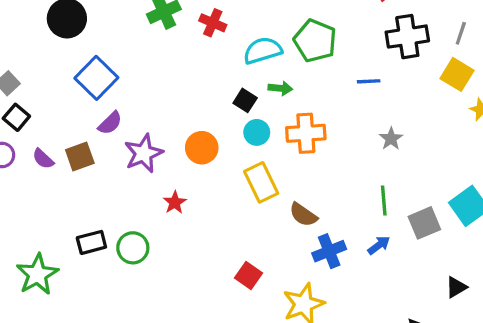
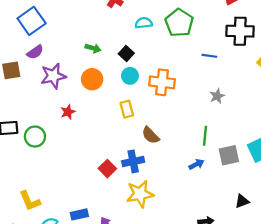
cyan semicircle: (263, 50) -> (144, 23), size x0.7
green arrow: (280, 88) -> (93, 48), moved
yellow rectangle: (261, 182) -> (127, 109), size x0.7
blue cross: (329, 251) -> (133, 161), moved

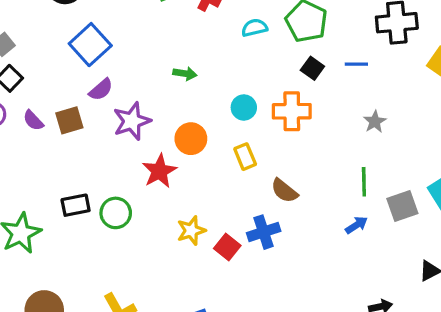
black square: (126, 54) -> (312, 68), moved
orange circle: (92, 79) -> (191, 139), moved
red star: (68, 112) -> (159, 171), size x1.5
yellow star: (140, 194) -> (191, 231), moved, size x0.7

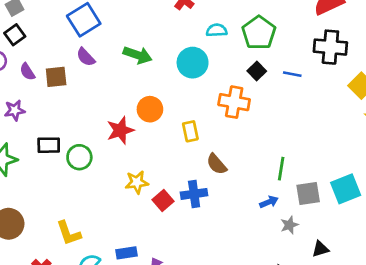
green arrow: (185, 74) -> (138, 55), moved, size x1.5
purple semicircle: (101, 90) -> (86, 57), turned 78
cyan circle: (244, 107) -> (193, 63), moved, size x1.5
purple star: (132, 121) -> (15, 110), moved, size x0.7
gray star: (375, 122) -> (289, 225), moved

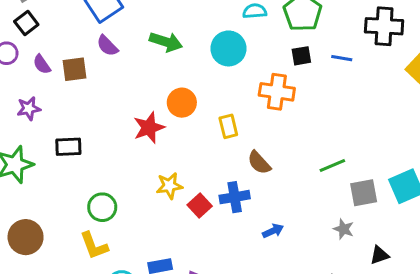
black square: (257, 71) -> (301, 56), turned 36
green circle: (79, 157) -> (102, 207), moved
green line: (281, 169) -> (332, 165), turned 60
blue arrow: (269, 202) -> (273, 231), moved
gray star: (289, 225) -> (344, 229), turned -30

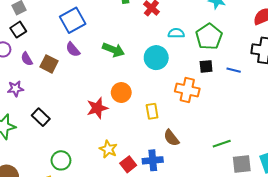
brown square: (74, 69) -> (49, 64), turned 30
black rectangle: (68, 147) -> (41, 117), turned 42
yellow star: (169, 186) -> (108, 149), turned 30

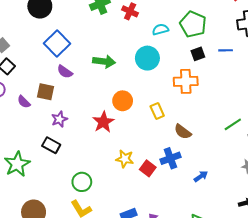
purple semicircle: (27, 59) -> (24, 102), moved
purple star: (15, 89) -> (59, 119), moved

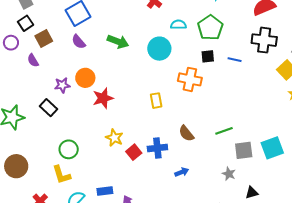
brown square: (45, 92) -> (44, 39), moved, turned 36
orange circle: (123, 101) -> (85, 78), moved
brown semicircle: (183, 132) -> (186, 133), moved

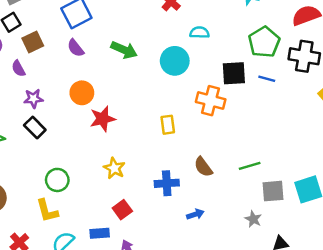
green pentagon: (210, 27) -> (264, 42), moved
black square: (208, 56) -> (234, 73), size x1.5
purple star: (62, 85) -> (33, 98), moved
red square: (134, 152) -> (122, 210), moved

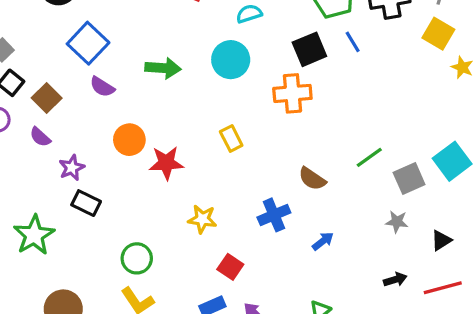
blue line: (267, 79) -> (353, 42), turned 63
red star: (103, 119) -> (166, 163), turned 30
yellow rectangle: (168, 125) -> (231, 139), moved

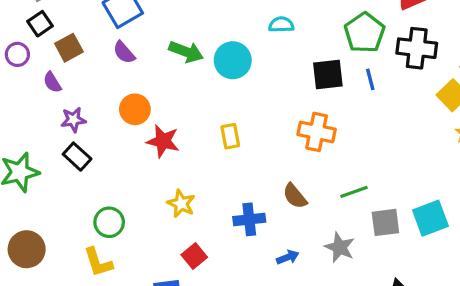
cyan circle: (231, 60) -> (233, 60), moved
orange cross: (292, 93) -> (317, 132), moved
gray star: (397, 222) -> (340, 247), moved, size x1.4

